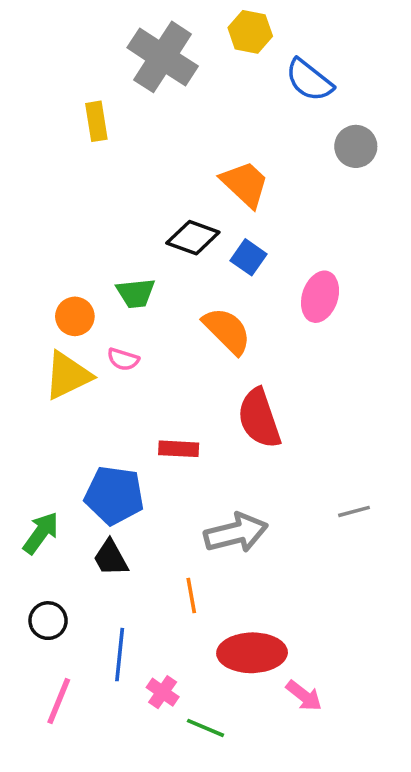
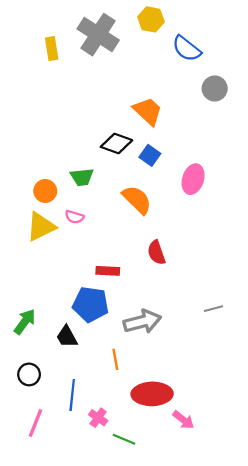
yellow rectangle: (96, 121) -> (52, 49), moved
red semicircle: (259, 418) -> (156, 253), size x0.7
blue pentagon: (114, 495) -> (91, 304), moved

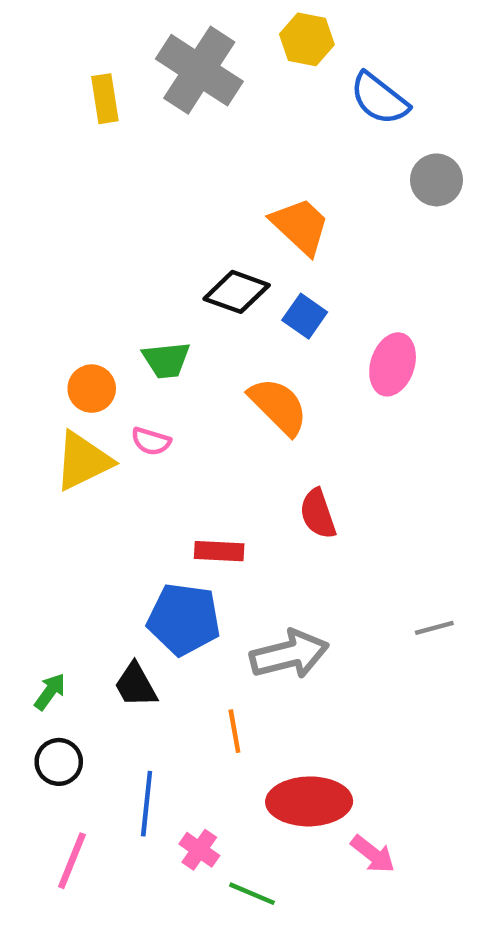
green arrow: (25, 322) -> (50, 692), moved, size x0.7

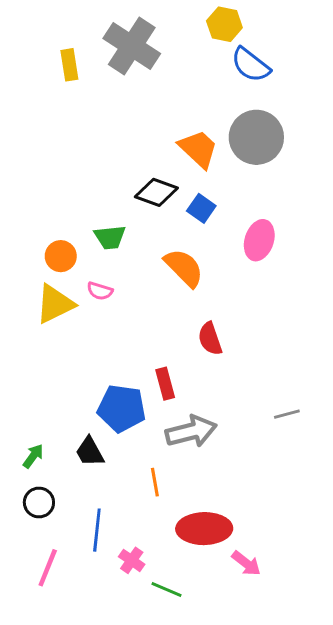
yellow hexagon: (307, 39) -> (224, 24), moved
gray circle: (436, 180) -> (256, 137), moved, size x1.6
red rectangle: (219, 551) -> (165, 384), moved, turned 72

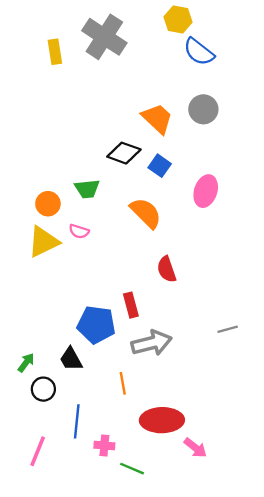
gray circle: (256, 137) -> (203, 109), size x0.7
black circle: (39, 502) -> (43, 389), moved
pink cross: (132, 560) -> (104, 445), turned -30

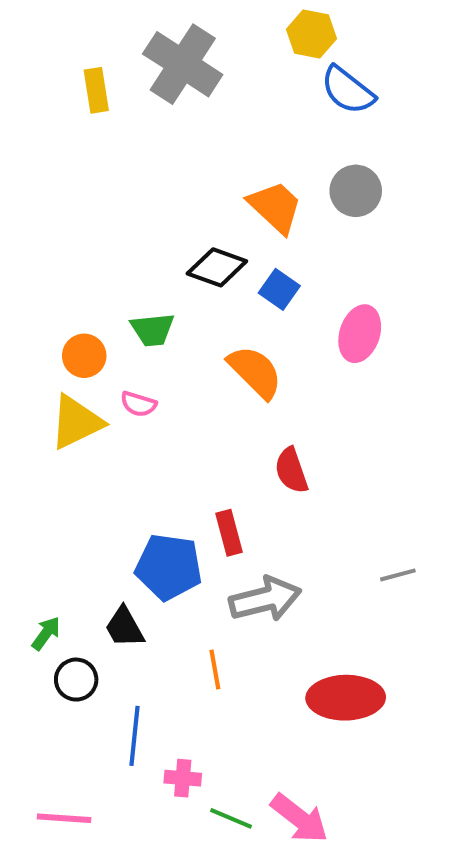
red ellipse: (162, 420) -> (346, 698), moved
pink arrow: (195, 448) -> (299, 818), moved, size x1.4
pink line: (38, 451) -> (64, 818), moved, turned 72

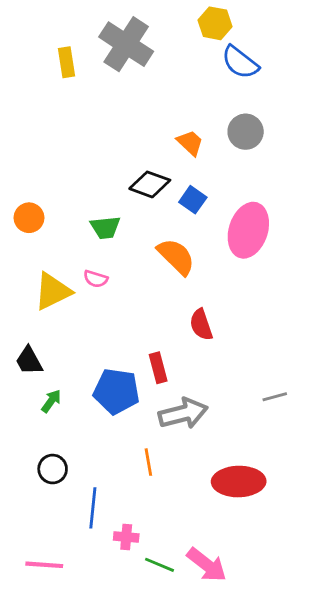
orange trapezoid: (275, 207) -> (190, 143), size x0.7
pink ellipse: (360, 334) -> (248, 230), size x1.4
orange circle: (84, 356) -> (29, 218), moved
black trapezoid: (124, 627) -> (29, 361), moved
green arrow: (46, 633) -> (51, 401), moved

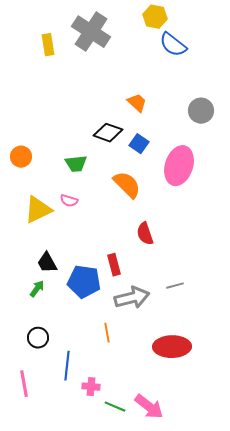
gray circle: (246, 132) -> (201, 111), moved
black trapezoid: (29, 361) -> (47, 263), moved
gray line: (275, 397) -> (175, 286), moved
pink line: (44, 565) -> (24, 384), moved, turned 76

